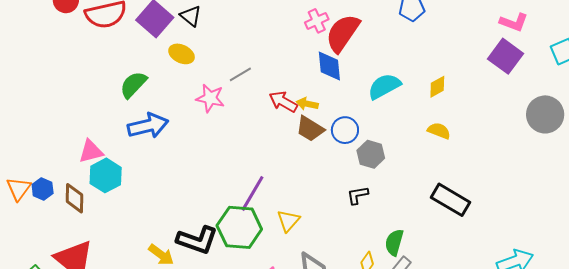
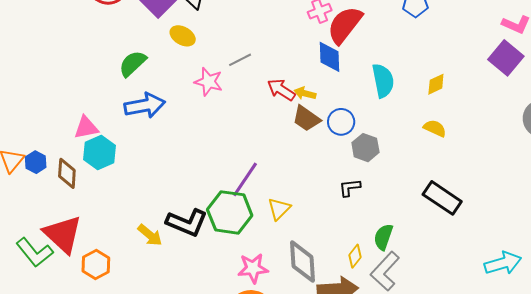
cyan semicircle: (384, 86) -> (383, 81), turned 104

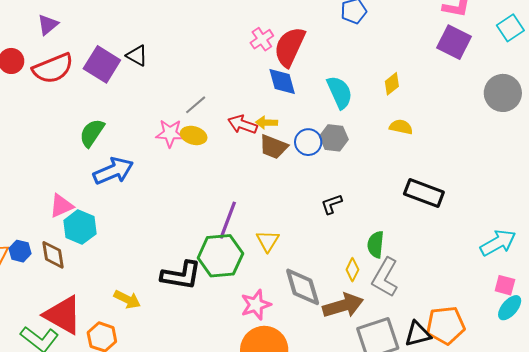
yellow ellipse: (183, 36) -> (194, 135), moved
gray hexagon: (365, 148) -> (334, 138), moved
yellow arrow: (150, 235) -> (127, 299), moved

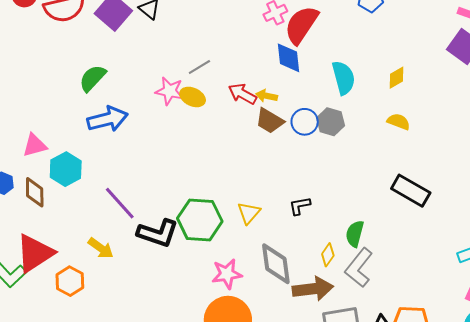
black L-shape: (332, 204) -> (300, 206), moved
pink triangle: (61, 206) -> (35, 145), moved
purple line: (228, 220) -> (120, 203), moved, turned -72
red triangle: (63, 315) -> (35, 253), turned 48

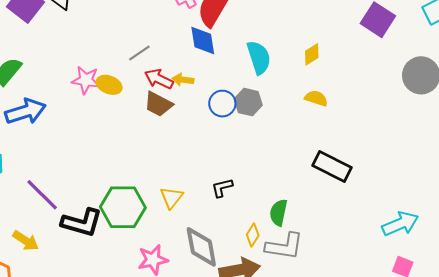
gray line: (199, 67) -> (139, 53), moved
brown trapezoid: (270, 121) -> (158, 104), moved
gray L-shape: (359, 268) -> (284, 246), turned -117

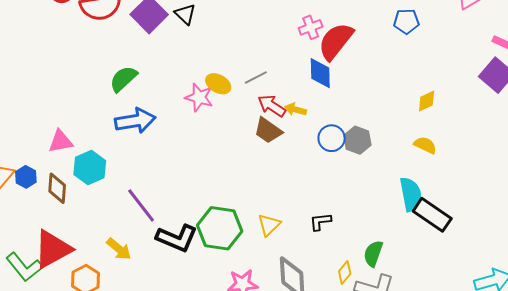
cyan semicircle: (259, 57) -> (411, 194), moved
yellow ellipse: (109, 85) -> (218, 84), moved

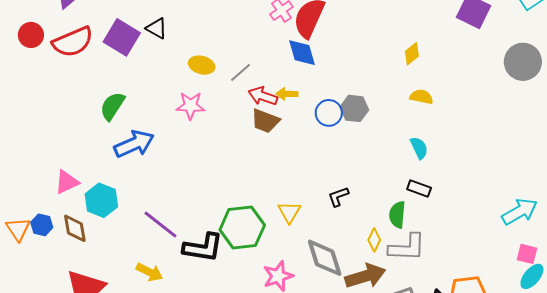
yellow ellipse: (218, 84) -> (202, 65), moved
cyan semicircle: (411, 194) -> (419, 148), size x0.7
black rectangle: (432, 215) -> (419, 189), moved, size x0.6

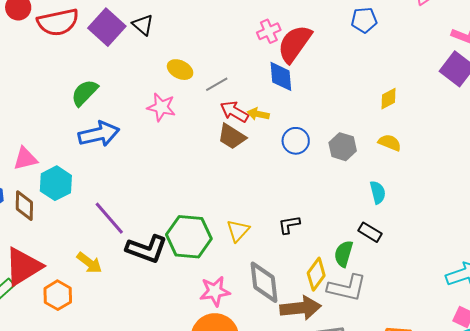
gray hexagon: (354, 108) -> (343, 147), moved
yellow diamond: (374, 240) -> (316, 274), size x1.4

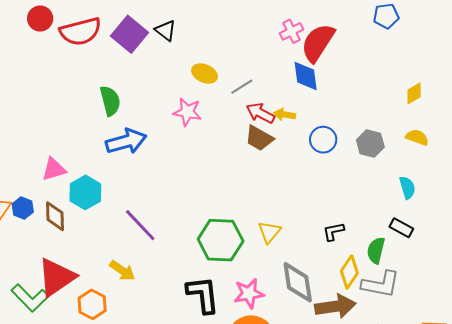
green semicircle: (85, 93) -> (110, 101), turned 124
black L-shape: (289, 225) -> (333, 231), moved
black L-shape: (147, 249) -> (203, 295), moved, turned -114

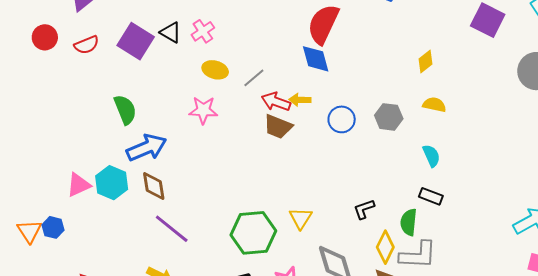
pink cross: (292, 31) -> (203, 31), moved
red semicircle: (80, 32) -> (87, 45), size x0.6
cyan hexagon: (85, 192) -> (112, 183), moved
brown diamond: (55, 216) -> (154, 186), moved

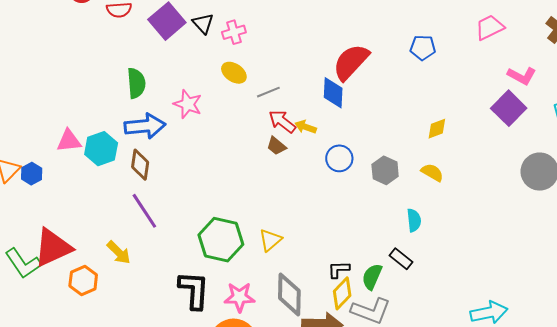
pink star: (203, 110) -> (188, 104), moved
brown trapezoid: (278, 127) -> (276, 146), size x0.7
black L-shape: (364, 209) -> (339, 270), moved

